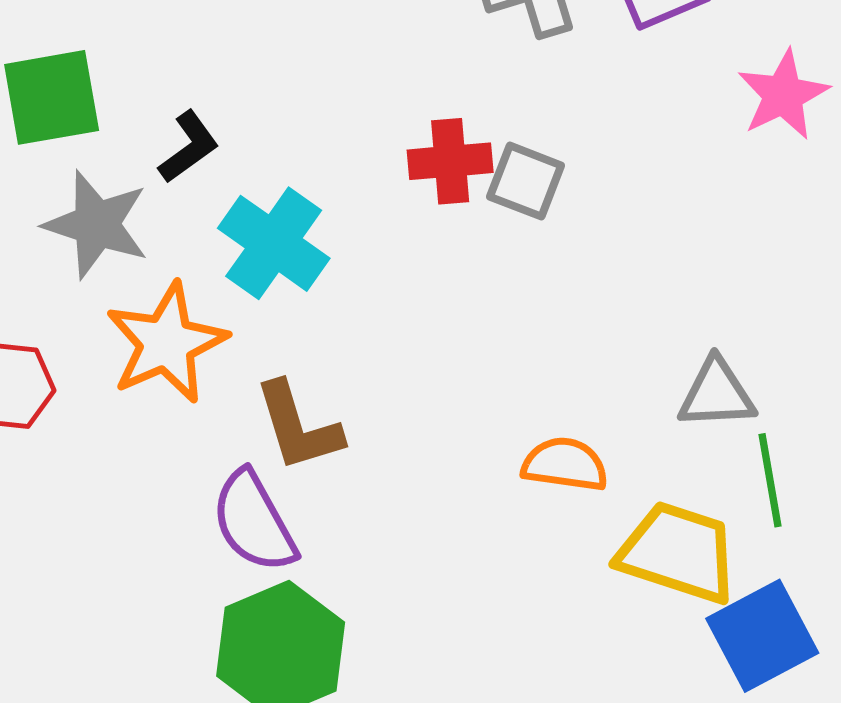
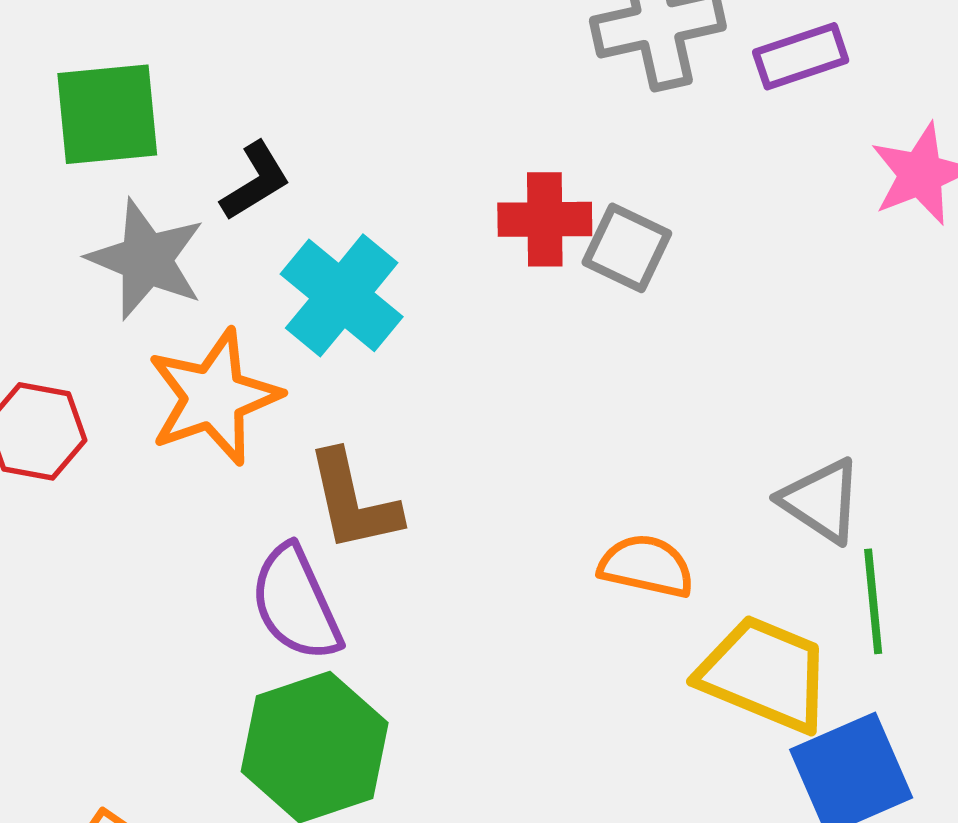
gray triangle: (717, 394) -> (821, 501), turned 32

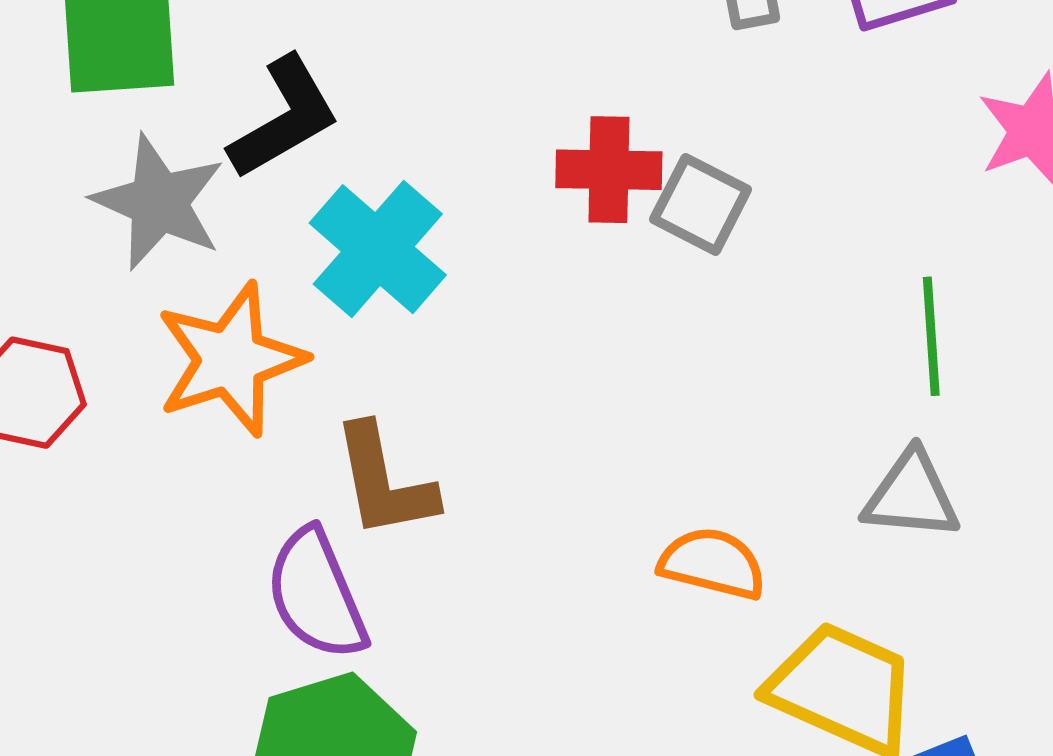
black L-shape: (255, 181) -> (284, 118), size x1.4
gray triangle: (821, 501) -> (911, 495), turned -30
green line: (873, 601) -> (931, 336), moved

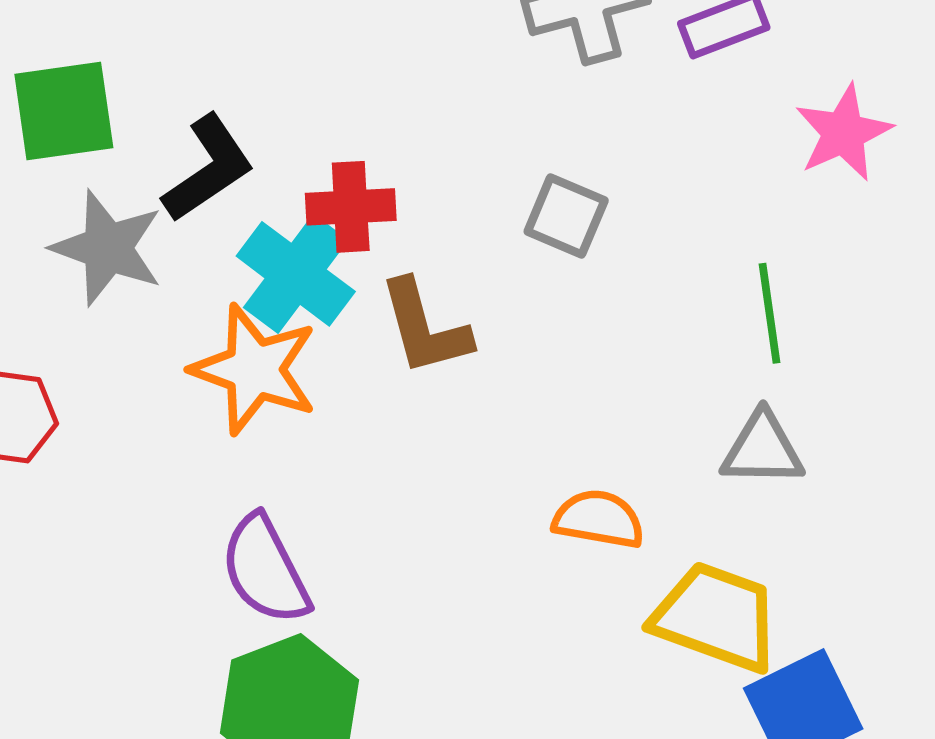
red cross: (609, 170) -> (351, 207), moved
orange star: (231, 360) -> (254, 369), moved, turned -30
brown L-shape: (384, 481) -> (425, 328), moved

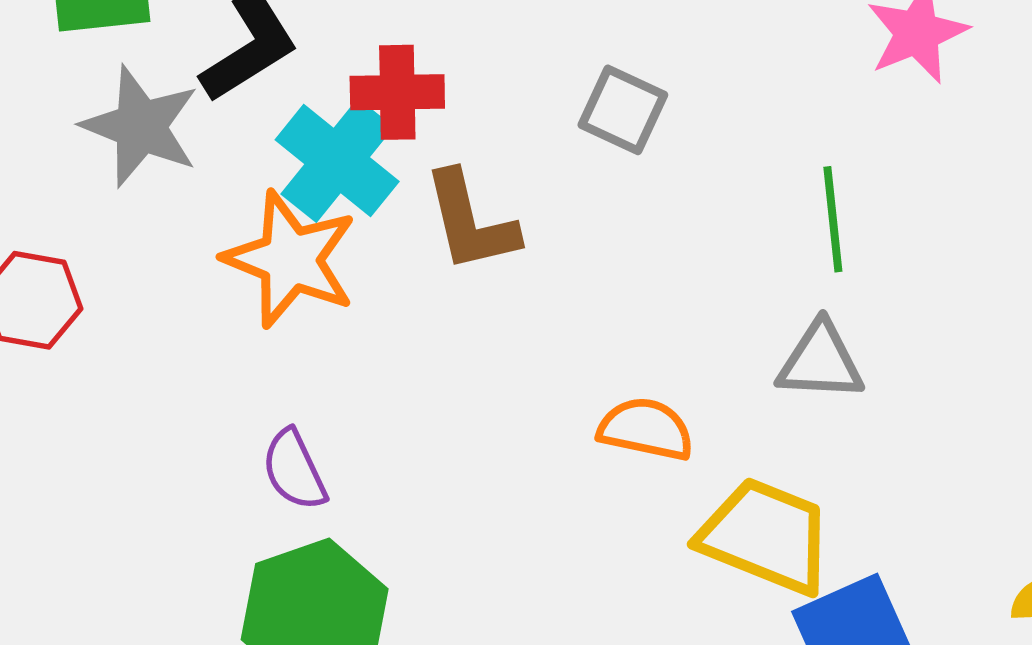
purple semicircle: (265, 570) -> (294, 470), size x0.7

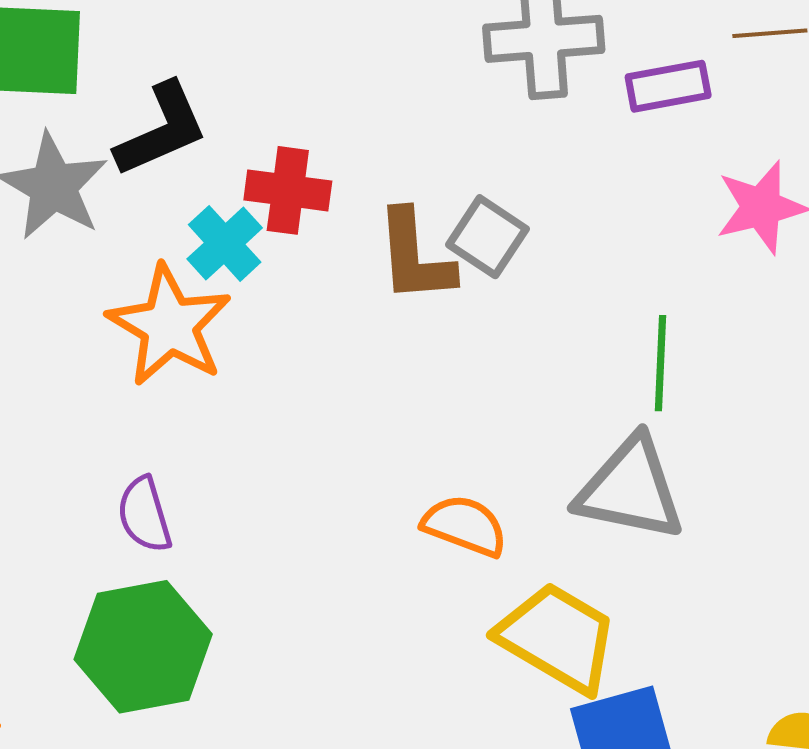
cyan cross: (337, 161) -> (225, 243), size x0.7
brown L-shape: (471, 222) -> (415, 256), moved
gray triangle: (821, 362) -> (630, 489), size x1.4

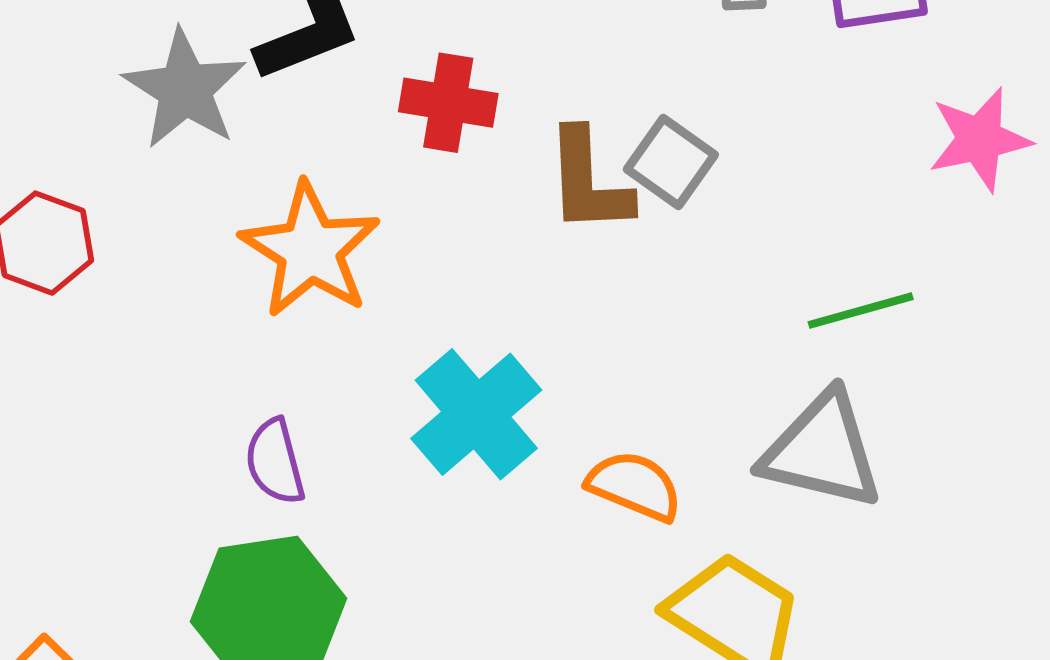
cyan cross: (225, 243) -> (476, 414), moved, size x1.5
green line: (661, 363) -> (861, 311), turned 70

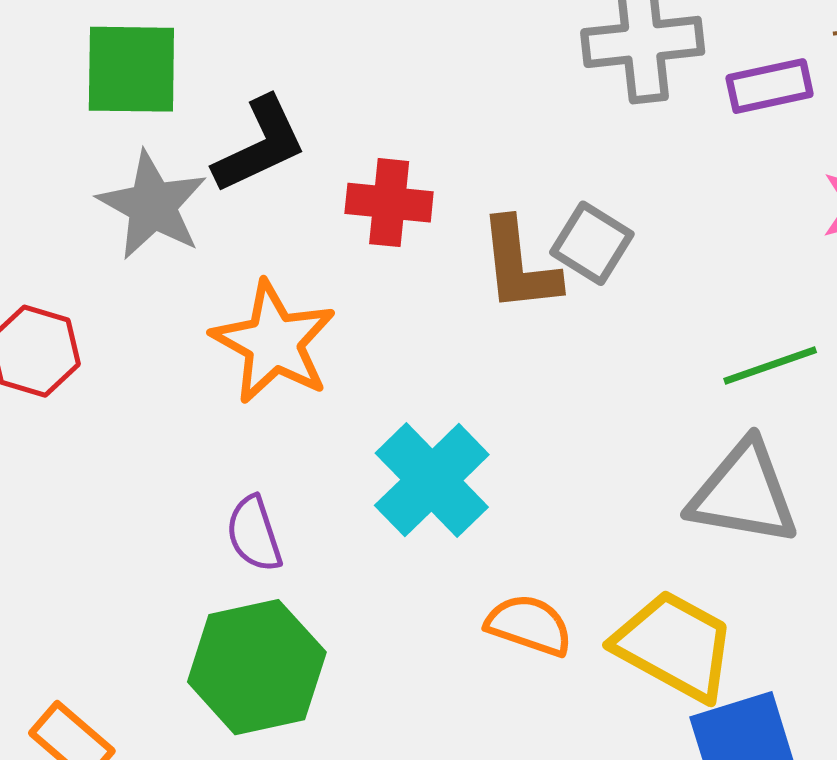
orange semicircle: (635, 486) -> (529, 625), moved

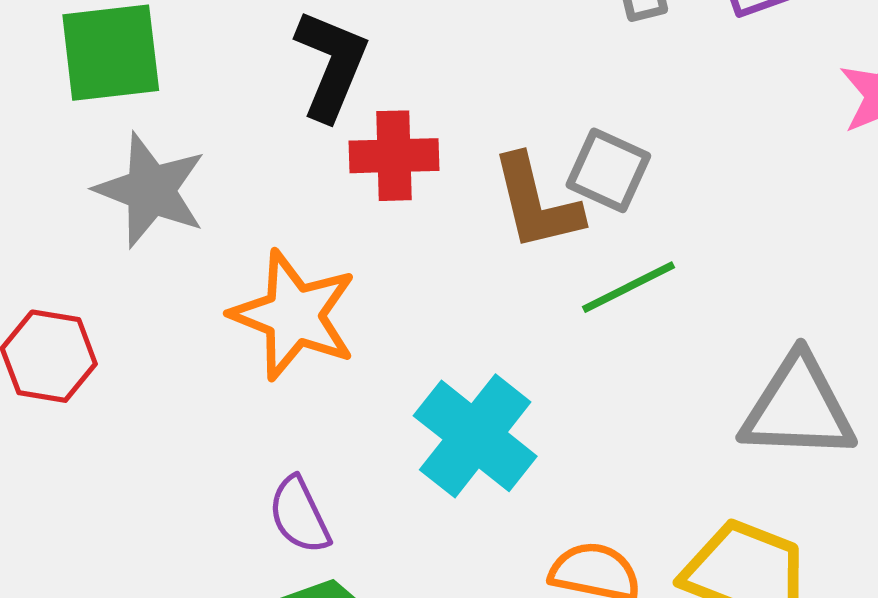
black L-shape: (260, 145) -> (331, 65), moved, turned -35
green line: (770, 366) -> (628, 287), moved

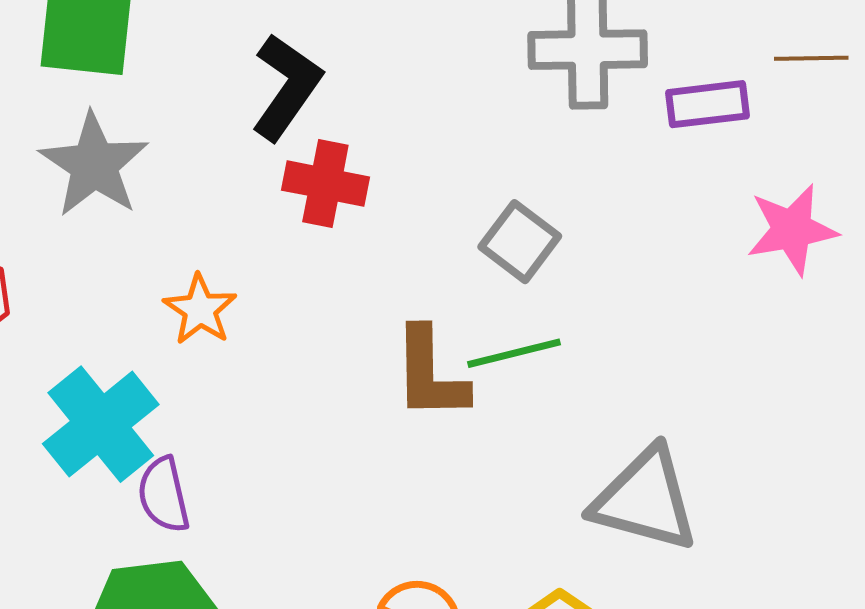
brown L-shape: (536, 203) -> (430, 374), moved
orange star: (294, 315) -> (200, 310), size x0.6
cyan cross: (475, 436) -> (101, 424), moved

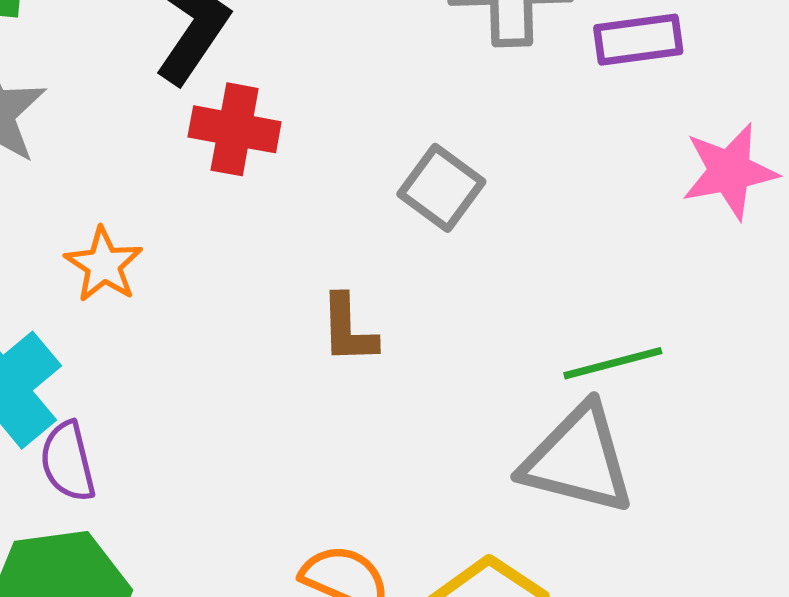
green line: (514, 353) -> (613, 363), moved
brown L-shape: (430, 374) -> (348, 329), size x0.7

